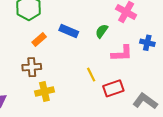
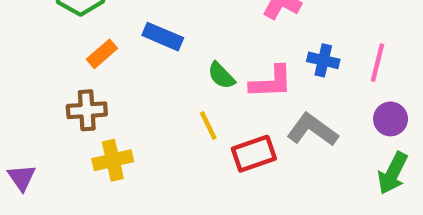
green semicircle: (102, 31) -> (221, 76), moved, turned -80
gray L-shape: (145, 101) -> (312, 130), moved

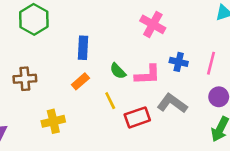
blue rectangle: (163, 37) -> (83, 48), turned 70
orange rectangle: (102, 54) -> (80, 81), moved
brown cross: (87, 110) -> (25, 79), moved

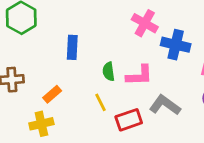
blue cross: (179, 62) -> (176, 45), moved, size x1.5
green semicircle: (118, 71) -> (109, 71), turned 36
orange rectangle: (80, 81) -> (52, 94), moved

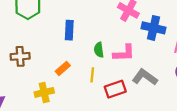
orange rectangle: (52, 94) -> (63, 68), moved
yellow line: (100, 102) -> (92, 75), turned 32

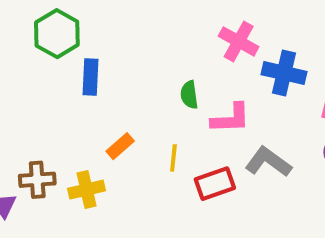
blue rectangle: (69, 30) -> (90, 77), moved
green semicircle: (99, 50) -> (189, 95), moved
brown cross: (20, 56) -> (37, 180), moved

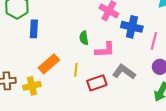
orange rectangle: (120, 146) -> (49, 64), size x1.5

